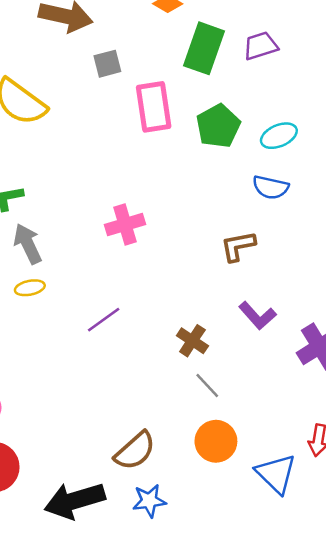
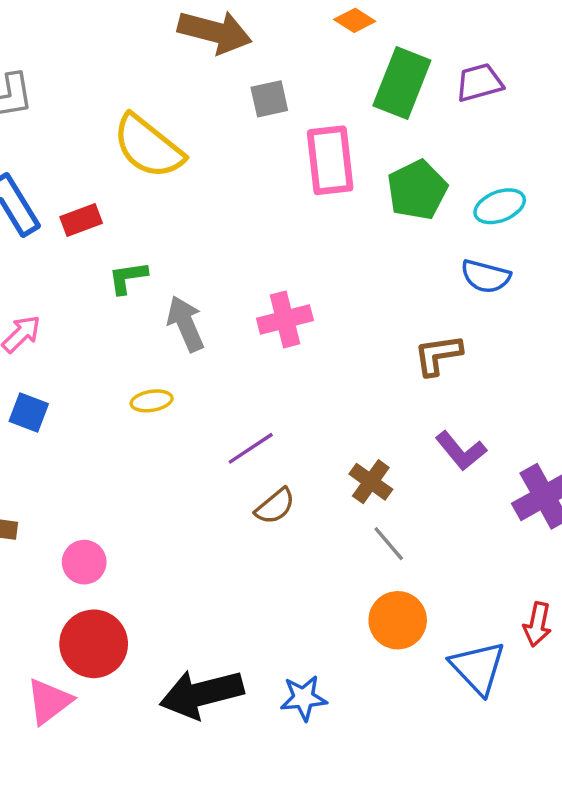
gray arrow: (28, 244) -> (186, 324), moved
brown semicircle: (135, 451) -> (275, 506), moved, size x0.7

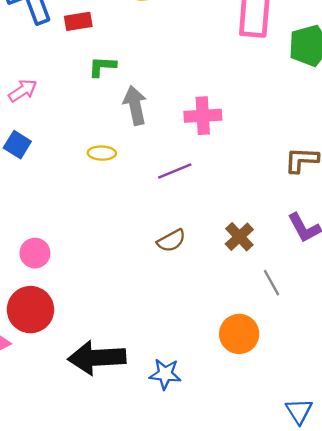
purple line: (251, 448) -> (175, 171), moved
gray line: (389, 544) -> (272, 283), moved
blue triangle: (478, 668) -> (299, 411), moved, size x0.7

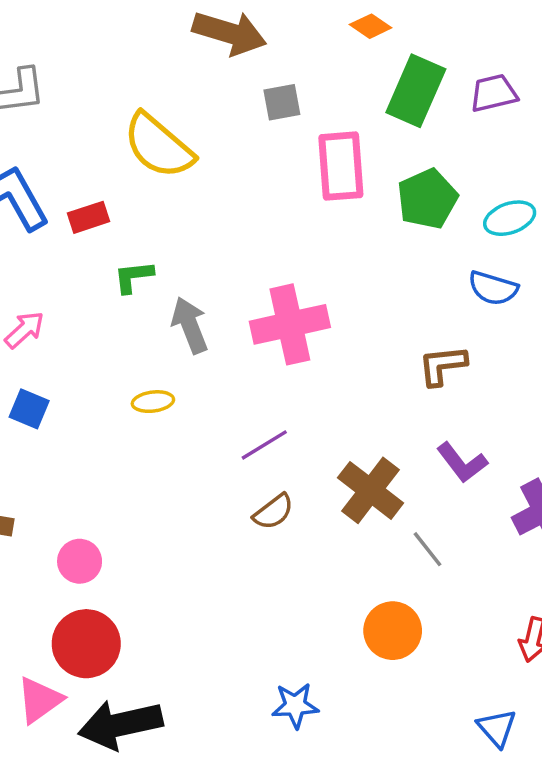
pink cross: (203, 116) -> (290, 324), size x1.4
purple line: (175, 171) -> (264, 445), moved
brown cross: (239, 237) -> (371, 490), size x1.5
black arrow: (97, 358) -> (120, 724), moved

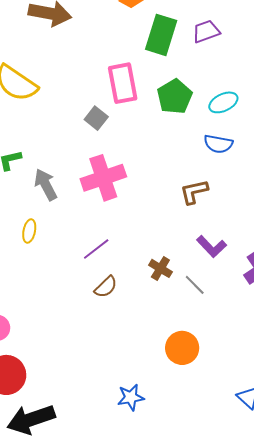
gray square: (282, 102) -> (96, 118), moved, turned -35
yellow ellipse: (153, 402) -> (29, 231), turned -65
brown cross: (371, 490) -> (160, 268), size x0.6
gray line: (427, 549) -> (195, 285), moved

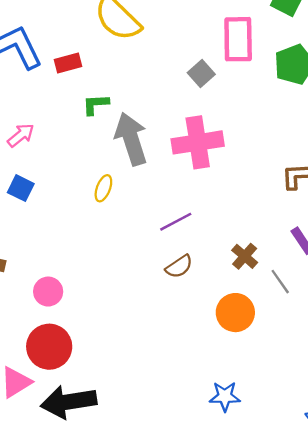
gray arrow: (46, 185) -> (131, 139), size x1.4
orange circle: (182, 348) -> (235, 313), moved
blue star: (131, 397) -> (225, 396), moved

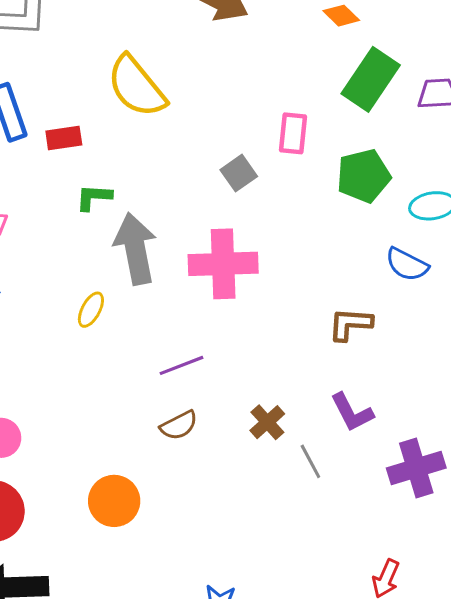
pink rectangle: (238, 39) -> (293, 133), size x0.7
orange circle: (235, 313) -> (114, 501), moved

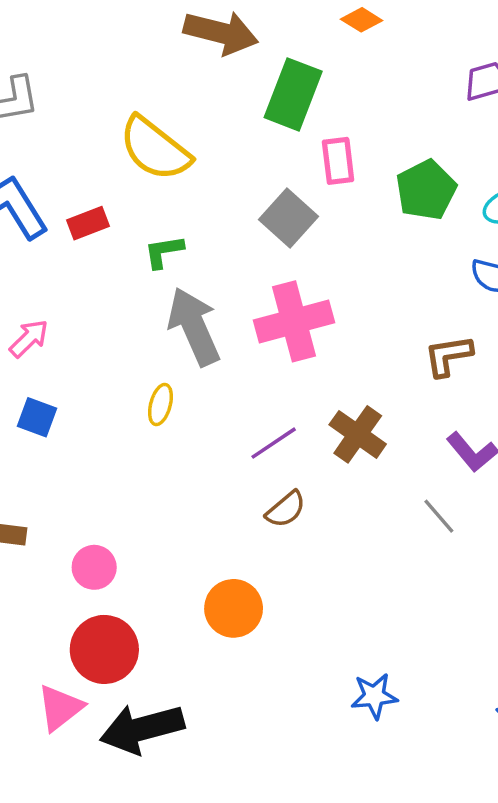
green rectangle: (371, 79) -> (293, 94), moved
gray square: (239, 173) -> (289, 218), size x1.4
green L-shape: (94, 197) -> (164, 252), moved
brown cross: (267, 422) -> (358, 434), moved, size x1.4

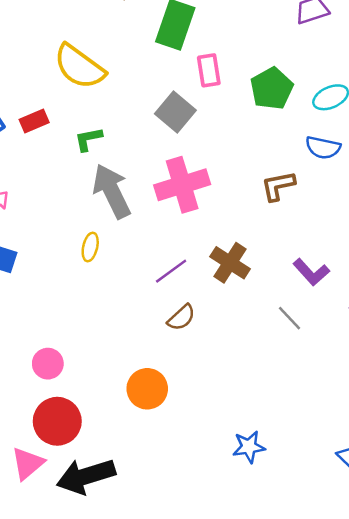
brown L-shape: (448, 356) -> (278, 186), moved

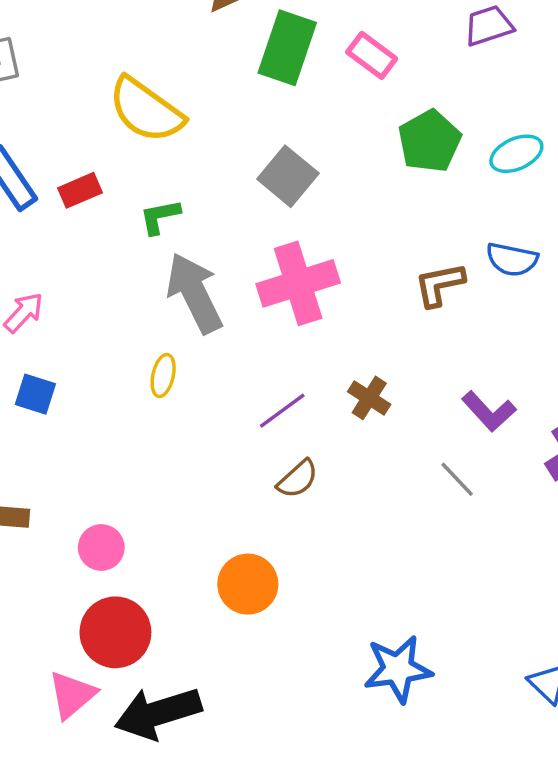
pink rectangle: (209, 70) -> (372, 55), moved, turned -44
blue semicircle: (323, 148) -> (512, 259), moved
brown cross: (230, 263) -> (369, 398), size x0.7
blue star: (249, 447) -> (398, 669), size x1.4

